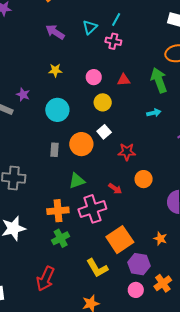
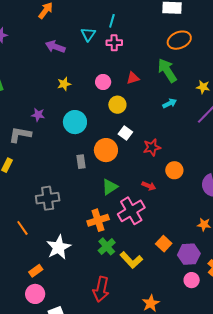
orange square: (120, 240) -> (164, 244), moved, size x0.6
yellow L-shape: (97, 268) -> (131, 260), moved

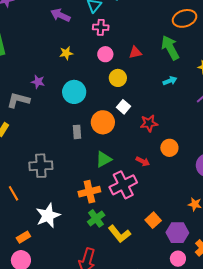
pink cross: (114, 43) -> (101, 27), moved

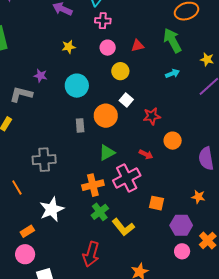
orange square: (153, 220) -> (157, 203), moved, turned -35

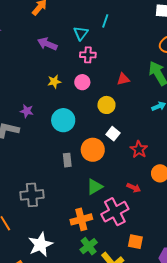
pink circle: (108, 48) -> (82, 82), moved
red star: (152, 116) -> (139, 149), turned -30
orange square: (157, 203) -> (135, 242), moved

